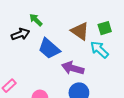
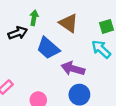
green arrow: (36, 20) -> (34, 18), turned 56
brown triangle: (80, 31) -> (69, 23), moved

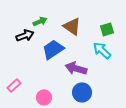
green arrow: (34, 18) -> (40, 21), turned 56
blue trapezoid: (48, 48) -> (53, 49), turned 105

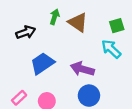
green arrow: (40, 21) -> (55, 17), moved, turned -48
blue trapezoid: (53, 49) -> (42, 63), moved
pink rectangle: (14, 85) -> (19, 98), moved

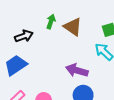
blue trapezoid: (42, 63) -> (16, 65), moved

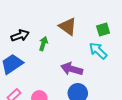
green arrow: (51, 22) -> (43, 44), moved

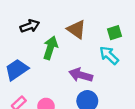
black arrow: (20, 36) -> (30, 26), moved
green arrow: (43, 44) -> (50, 48), size x1.5

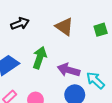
green arrow: (50, 48) -> (40, 58), moved
cyan arrow: (109, 55) -> (95, 80), moved

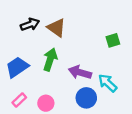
brown triangle: (64, 27) -> (56, 28), moved
green square: (101, 30) -> (113, 40), moved

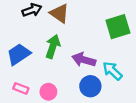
green square: (113, 40) -> (118, 27), size x1.6
pink rectangle: (19, 100) -> (21, 88), turned 64

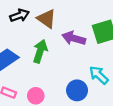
purple arrow: (84, 60) -> (74, 38), moved

